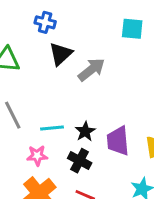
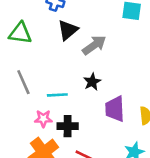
black star: (85, 131) -> (92, 82), moved
black cross: (80, 161) -> (68, 126), moved, turned -30

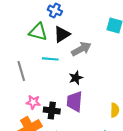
green triangle: (20, 33) -> (38, 32), moved
cyan line: (57, 95) -> (50, 59), moved
purple trapezoid: (115, 109) -> (75, 101), moved

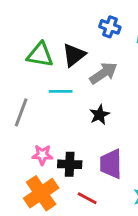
blue cross: (55, 10) -> (110, 27), moved
gray line: (21, 71) -> (21, 112), turned 42
purple trapezoid: (75, 101) -> (111, 164), moved

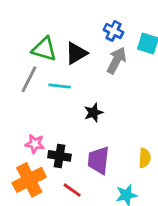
gray arrow: (103, 73) -> (116, 60), moved, turned -36
gray line: (21, 112) -> (29, 79), moved

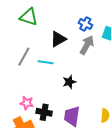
green triangle: (44, 49) -> (29, 17), moved

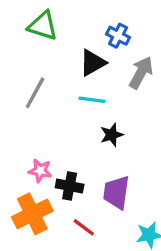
blue cross: (85, 24) -> (118, 36), moved
cyan line: (46, 62) -> (92, 100), moved

